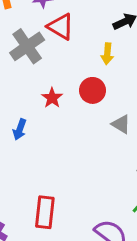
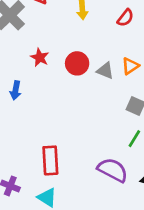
red circle: (93, 90) -> (77, 63), moved

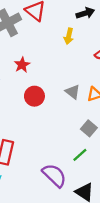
red circle: (77, 63) -> (34, 96), moved

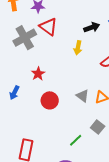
green line: (80, 155) -> (76, 140), moved

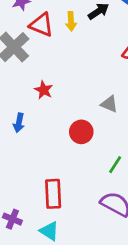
yellow arrow: (78, 48) -> (71, 21), moved
red circle: (50, 100) -> (81, 132), moved

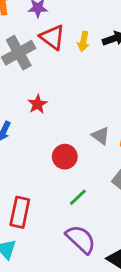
green line: (115, 165) -> (78, 197), moved

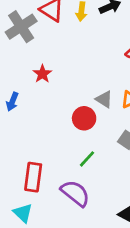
red circle: (65, 157) -> (84, 118), moved
purple semicircle: (81, 239) -> (75, 193), moved

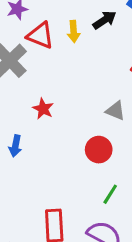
gray triangle: (104, 99) -> (115, 111), moved

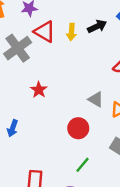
blue arrow: (15, 146) -> (13, 128), moved

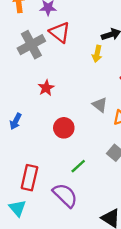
yellow arrow: (71, 32) -> (97, 54), moved
red circle: (78, 128) -> (64, 128), moved

